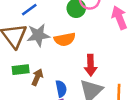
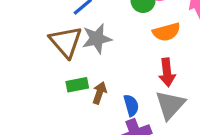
orange semicircle: (65, 39) -> (166, 32), moved

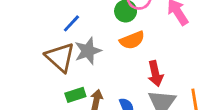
orange semicircle: (166, 32) -> (132, 40), moved

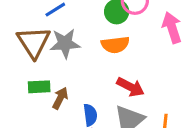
red arrow: (155, 74) -> (130, 87), turned -65

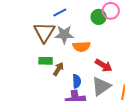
orange semicircle: (115, 45) -> (81, 47), moved

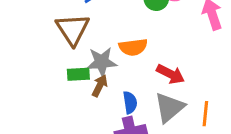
gray star: (64, 34) -> (102, 62), moved

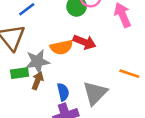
red arrow: (171, 74) -> (84, 42), moved
orange line: (205, 114) -> (129, 74), moved, turned -72

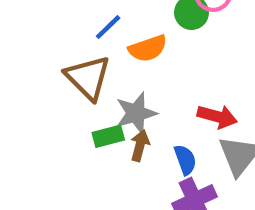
red arrow: (84, 42) -> (217, 117), moved
orange semicircle: (62, 47) -> (148, 48), moved

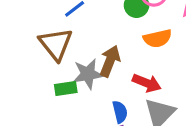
orange semicircle: (148, 48) -> (157, 38), moved
brown arrow: (140, 146) -> (110, 61), moved, size x1.4

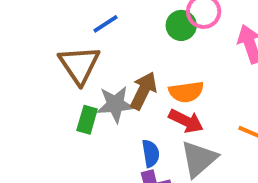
orange semicircle: (157, 38) -> (186, 92), moved
green rectangle: (66, 88) -> (87, 120), turned -70

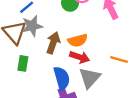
gray star: (115, 104) -> (32, 26), moved
blue semicircle: (151, 153) -> (62, 78), size x1.5

